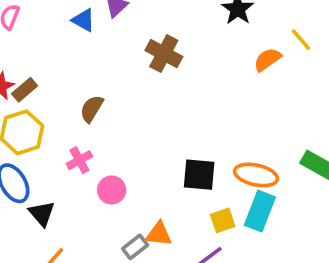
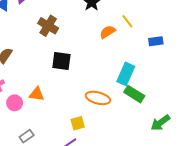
black square: (199, 175) -> (61, 61), moved
cyan rectangle: (260, 211) -> (126, 74), moved
orange triangle: (159, 234) -> (37, 94), moved

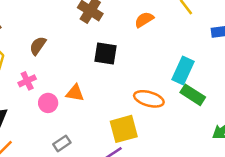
orange semicircle: (108, 32) -> (144, 20), moved
yellow square: (78, 123) -> (124, 129), size x1.6

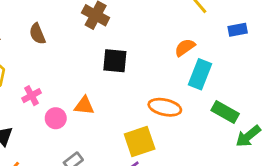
orange semicircle: (144, 20) -> (185, 47), moved
brown semicircle: (38, 46) -> (37, 34), moved, turned -54
green rectangle: (193, 95) -> (225, 112), moved

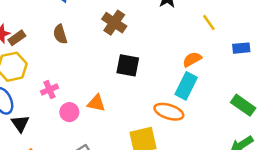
cyan rectangle: (200, 74) -> (186, 86), moved
green rectangle: (225, 112) -> (243, 105), moved

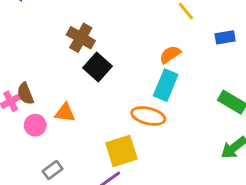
brown cross: (114, 23) -> (81, 38), moved
brown semicircle: (60, 34) -> (25, 94), moved
black square: (128, 65) -> (98, 67), turned 35

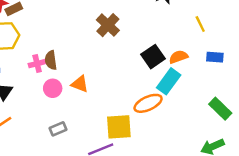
blue rectangle: (225, 37) -> (215, 57), moved
black square: (98, 67) -> (153, 57), moved
orange ellipse: (148, 116) -> (148, 103), turned -52

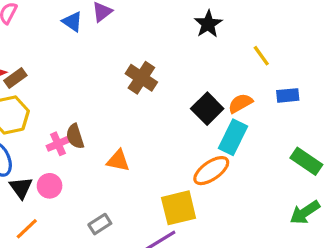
pink circle: (53, 88) -> (50, 186), moved

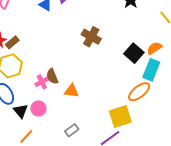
orange triangle: (118, 161) -> (71, 91), moved

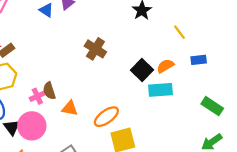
cyan rectangle: (151, 70) -> (160, 90), turned 60
orange ellipse: (139, 92) -> (106, 117), moved
pink circle: (38, 108) -> (32, 126), size x1.6

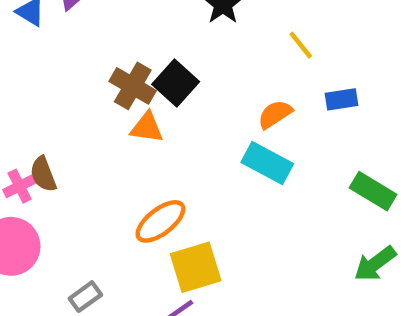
black square: (142, 70) -> (176, 83), moved
cyan rectangle: (160, 90) -> (267, 163), turned 35
orange triangle: (70, 108) -> (147, 127), moved

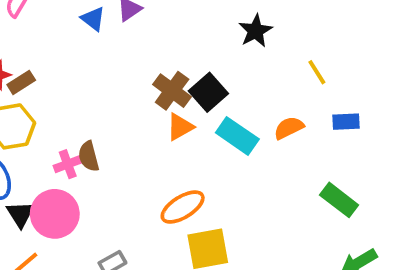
orange triangle: (147, 127) -> (180, 127), turned -44
cyan rectangle: (267, 163) -> (237, 136), moved
green rectangle: (373, 191) -> (339, 200), moved

